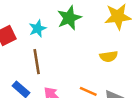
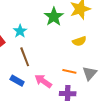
green star: (69, 18) -> (54, 17), moved

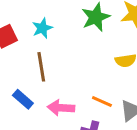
pink arrow: (43, 81) -> (61, 108), turned -42

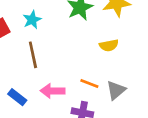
blue rectangle: (23, 99) -> (17, 97), moved

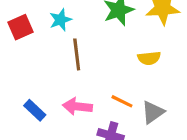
brown line: (33, 55) -> (77, 54), moved

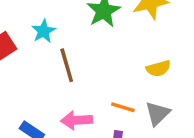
yellow semicircle: (149, 58) -> (158, 68), moved

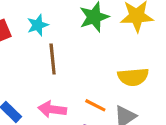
yellow semicircle: (158, 68) -> (133, 77), size x1.4

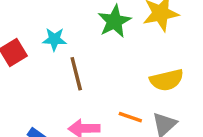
cyan star: (38, 25) -> (54, 39), turned 30

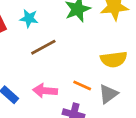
brown line: (76, 74) -> (43, 47), turned 70

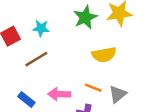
brown line: (43, 47) -> (36, 59), moved
yellow semicircle: (114, 59) -> (104, 55), moved

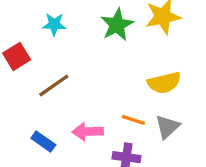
cyan star: (41, 28) -> (54, 24), moved
yellow semicircle: (104, 55) -> (164, 83), moved

